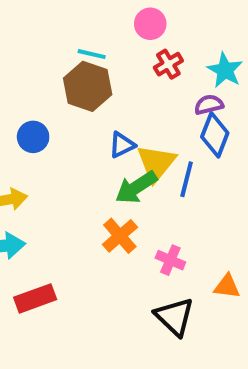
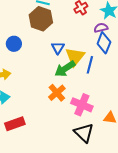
blue triangle: (122, 145) -> (58, 48), turned -32
pink cross: (170, 260) -> (82, 105), size x1.5

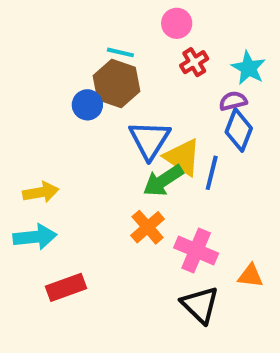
blue circle: (14, 44) -> (87, 105), moved
blue triangle: (58, 48) -> (150, 140), size x1.6
yellow triangle: (75, 57) -> (183, 157), turned -35

